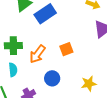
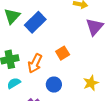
cyan semicircle: (13, 70) -> (14, 83), turned -104

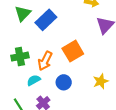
orange square: (63, 53) -> (73, 51), size x1.5
cyan semicircle: (14, 83) -> (34, 80), moved

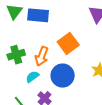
blue rectangle: (46, 20) -> (38, 15), turned 55
blue circle: (64, 82) -> (63, 76), size x1.5

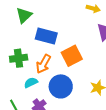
blue rectangle: (38, 15) -> (46, 36), moved

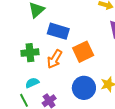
cyan semicircle: (31, 83) -> (32, 83), moved
blue circle: (61, 86) -> (84, 88), moved

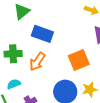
orange square: (83, 52) -> (79, 60), moved

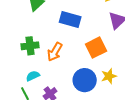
blue rectangle: (42, 34) -> (70, 19), moved

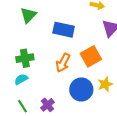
orange arrow: (55, 52) -> (63, 63), moved
cyan semicircle: (33, 76) -> (21, 79), moved

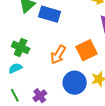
blue rectangle: (64, 30) -> (50, 14), moved
green cross: (25, 58) -> (21, 47), turned 30

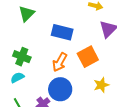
blue rectangle: (50, 14) -> (62, 32), moved
blue circle: (75, 83) -> (60, 89), moved

